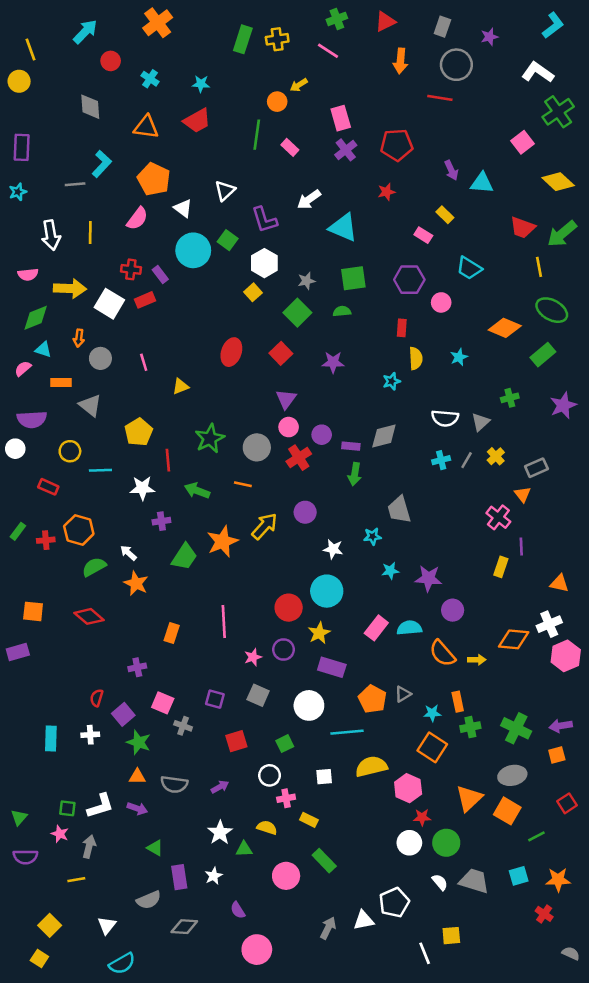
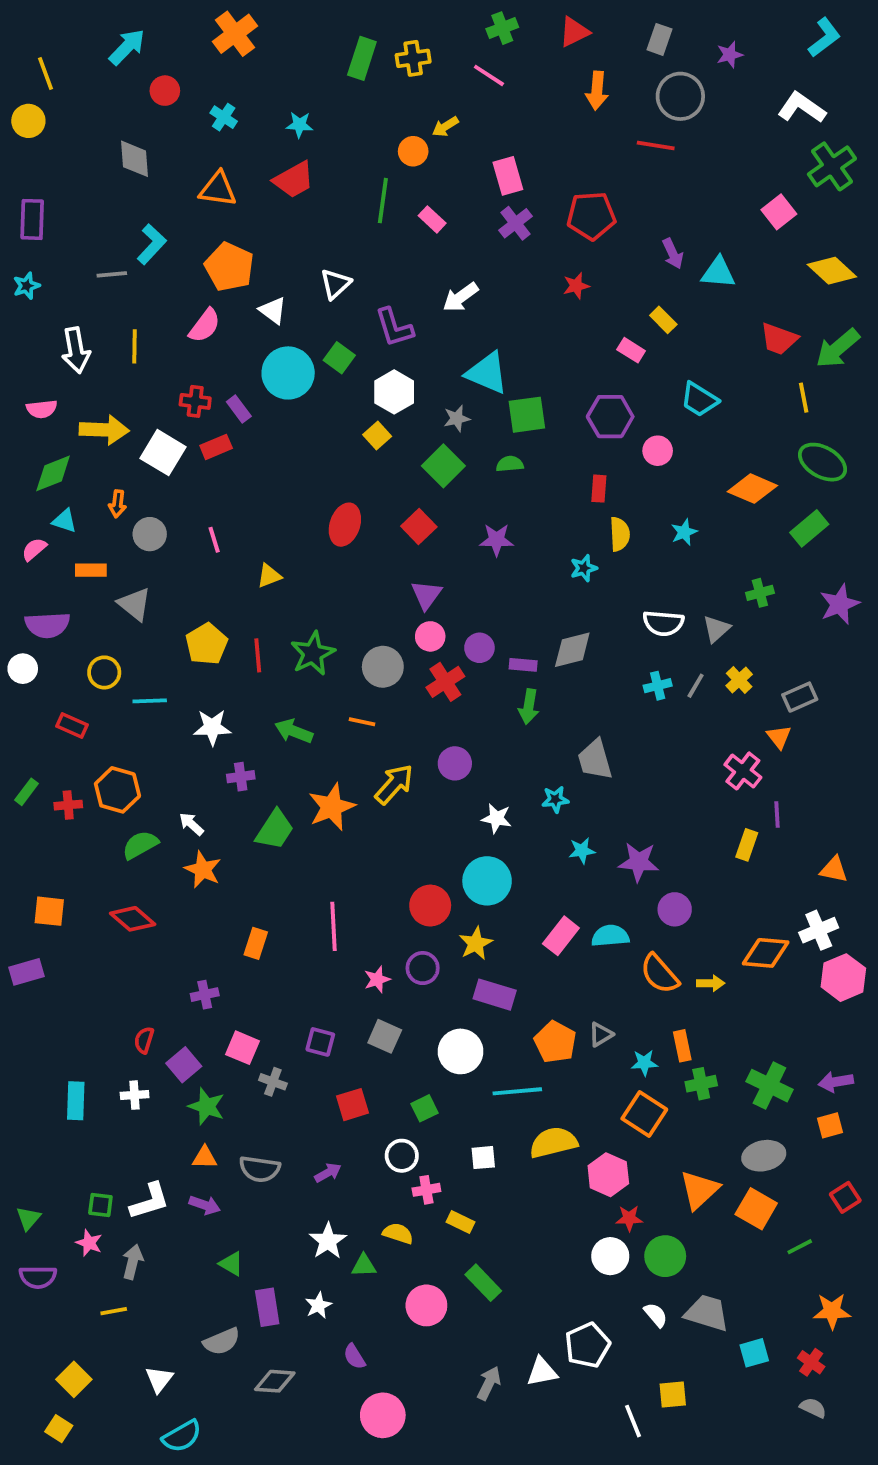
cyan triangle: (343, 227) -> (487, 373), moved
red line: (168, 460) -> (258, 655), moved
cyan square: (519, 876) -> (754, 1353), moved
gray semicircle: (571, 953) -> (813, 1408), moved

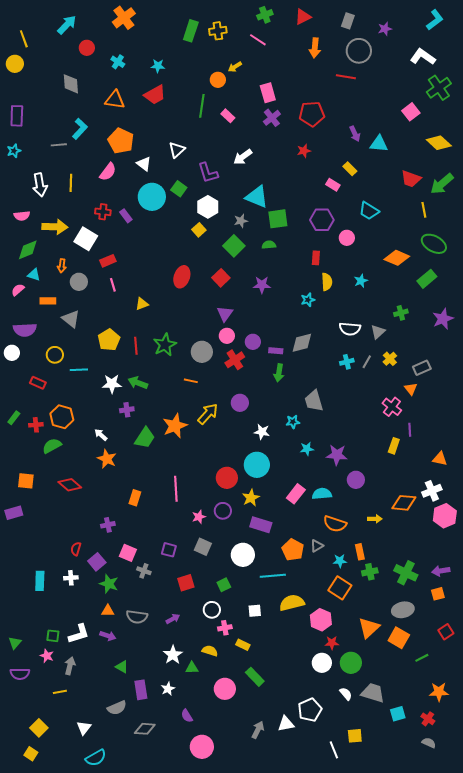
red rectangle: (216, 447) -> (108, 261), moved
green arrow: (294, 731) -> (138, 383), moved
green semicircle: (140, 845) -> (52, 446), moved
orange semicircle: (660, 974) -> (335, 524), moved, turned -30

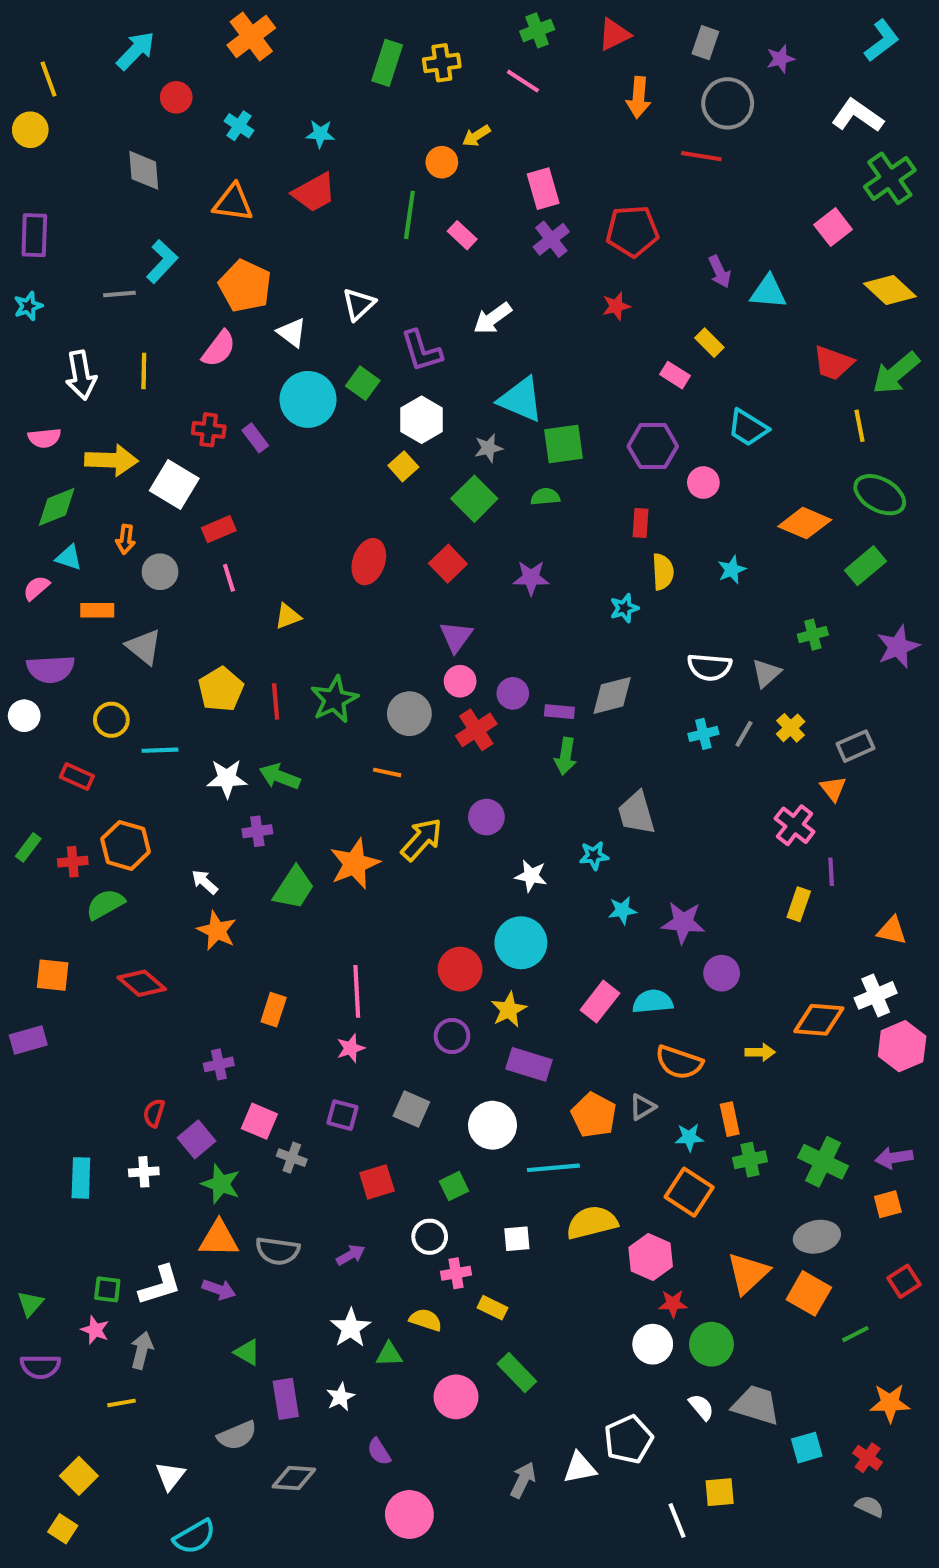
pink star: (199, 517) -> (351, 1048), moved
orange triangle: (108, 611) -> (219, 1239), size x1.5

